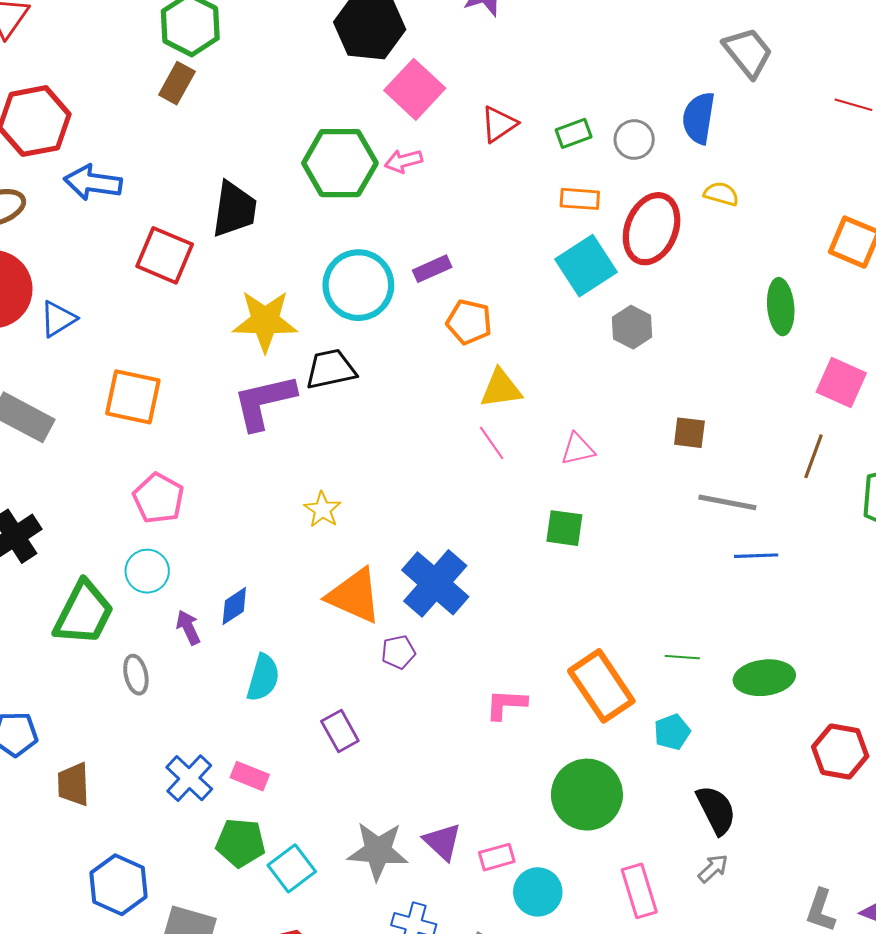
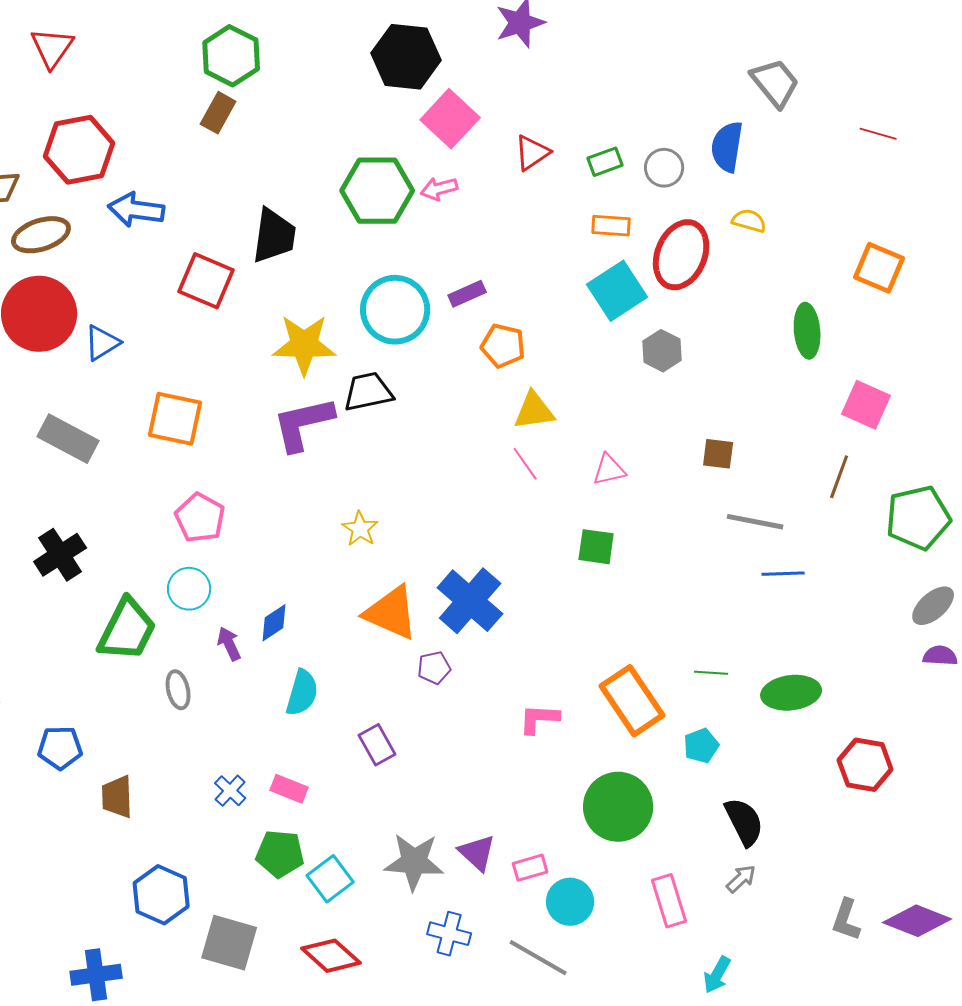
blue cross: (189, 778) -> (230, 791), size x0.7

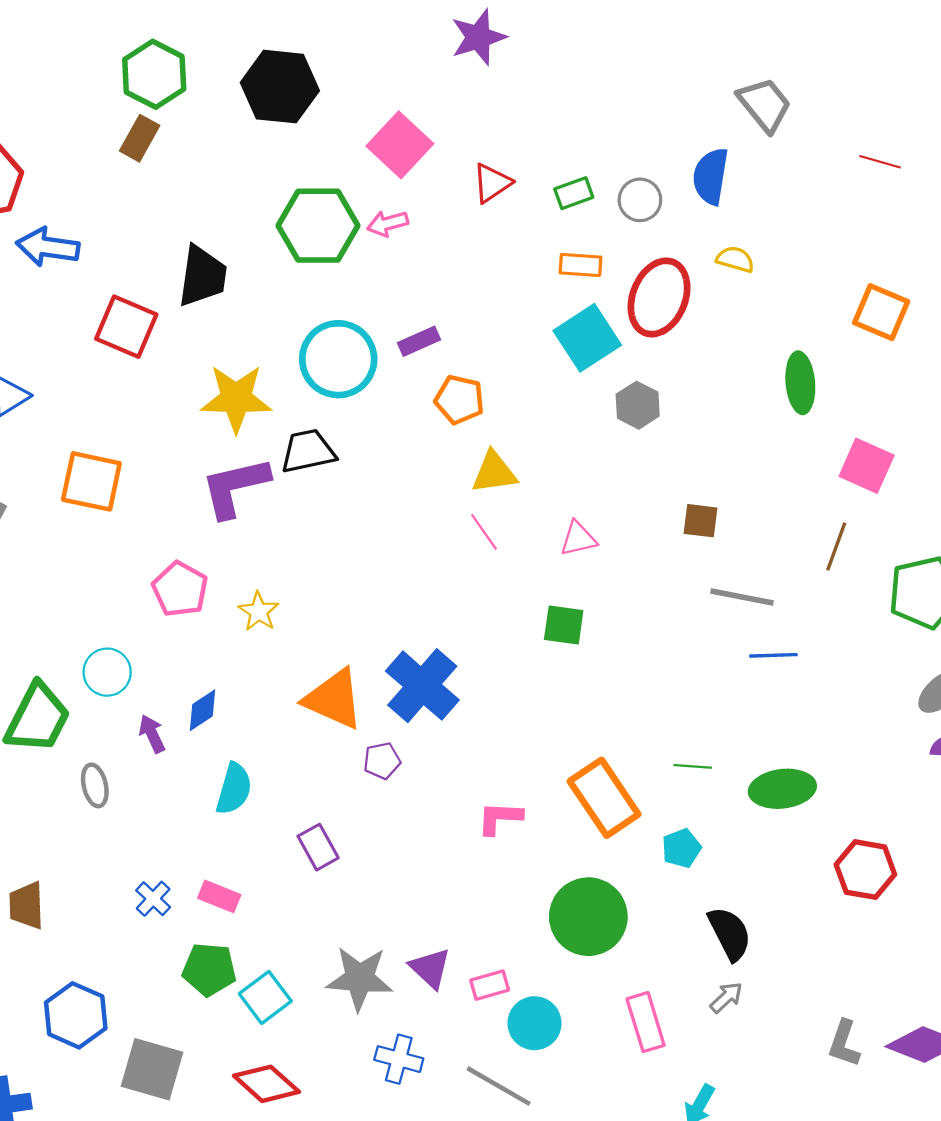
black hexagon: (406, 57) -> (280, 87), moved
pink pentagon: (200, 518) -> (180, 589), moved
yellow star: (360, 529) -> (259, 612), moved

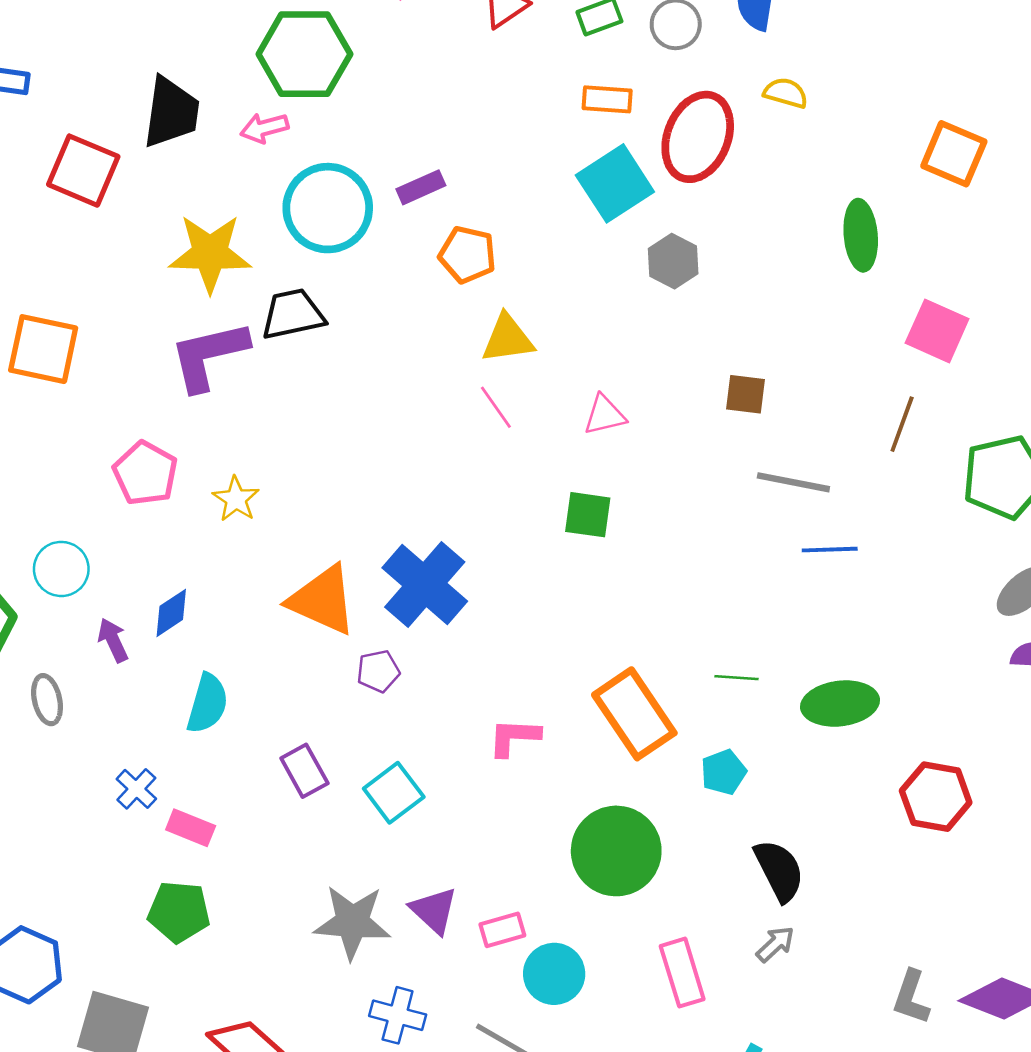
pink arrow: (388, 223) -> (264, 128), moved
blue cross: (153, 899) -> (136, 789), moved
cyan square: (265, 997) -> (394, 793), moved

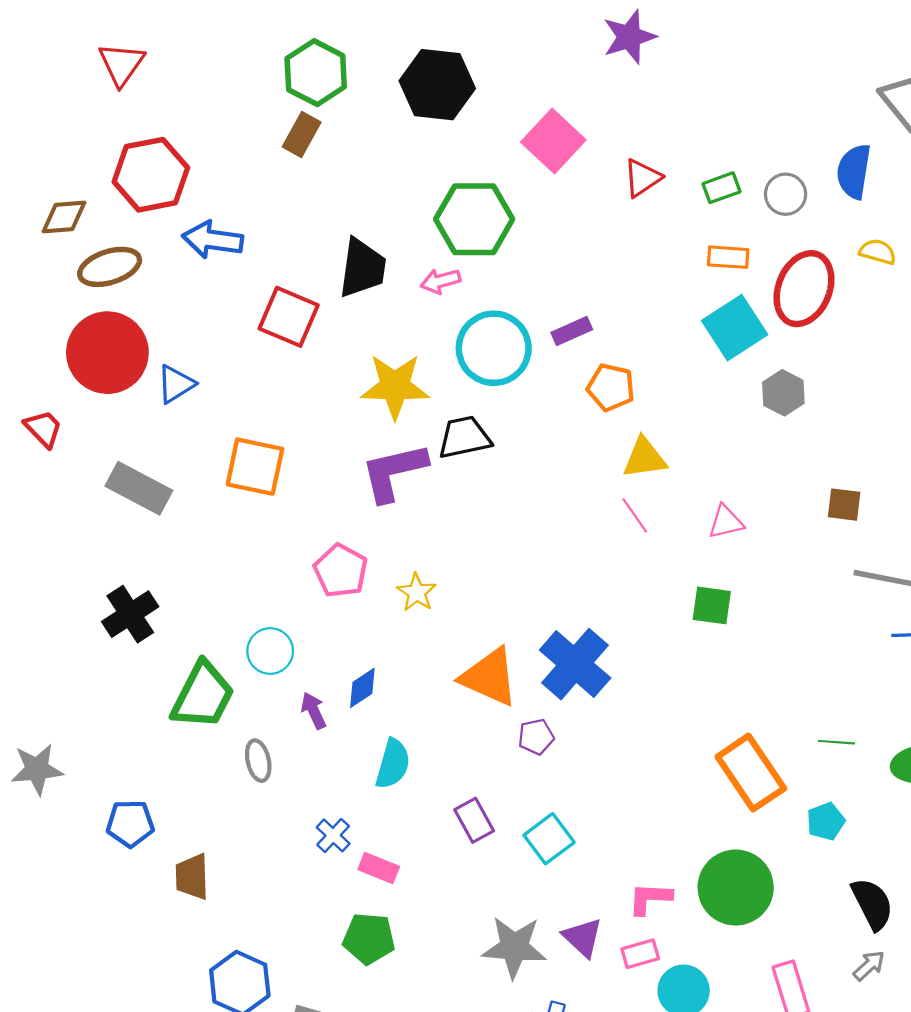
pink L-shape: (514, 737) -> (650, 898), moved

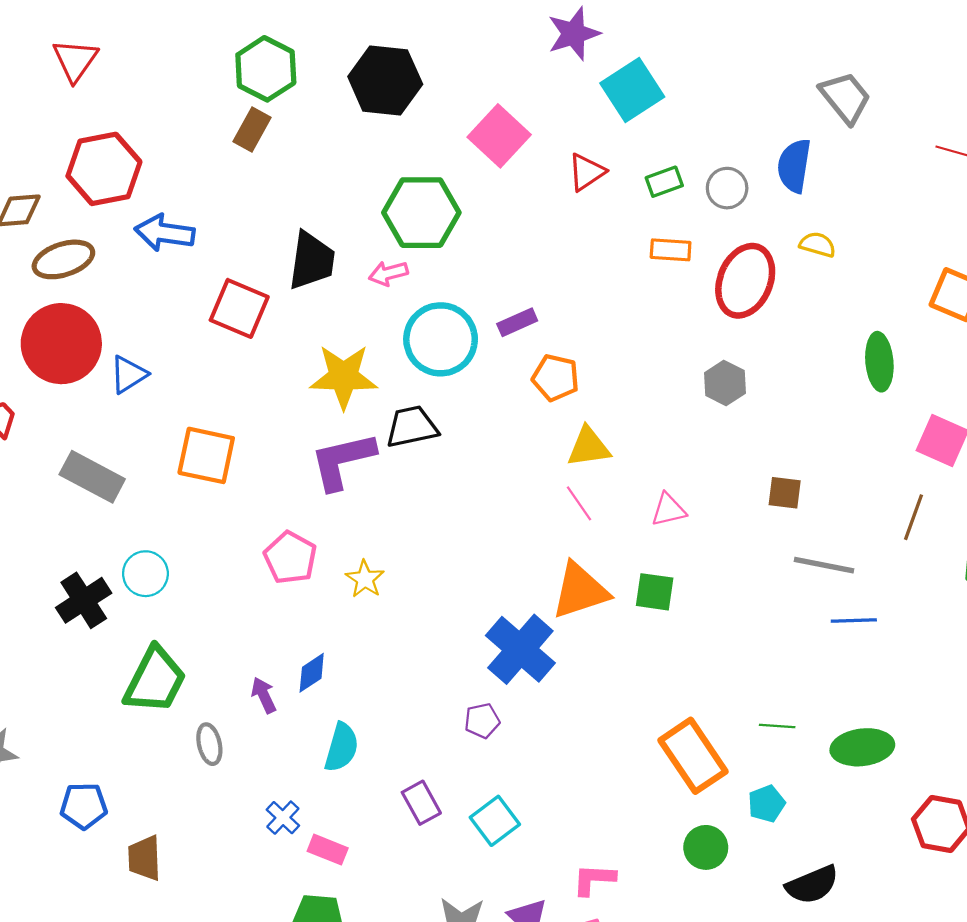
cyan square: (735, 328) -> (632, 90), moved
cyan circle: (270, 651) -> (145, 574), moved
orange triangle: (489, 677) -> (580, 591), moved, turned -42
green circle: (736, 888) -> (706, 847), moved, size x0.6
black semicircle: (872, 904) -> (812, 885), turned 94

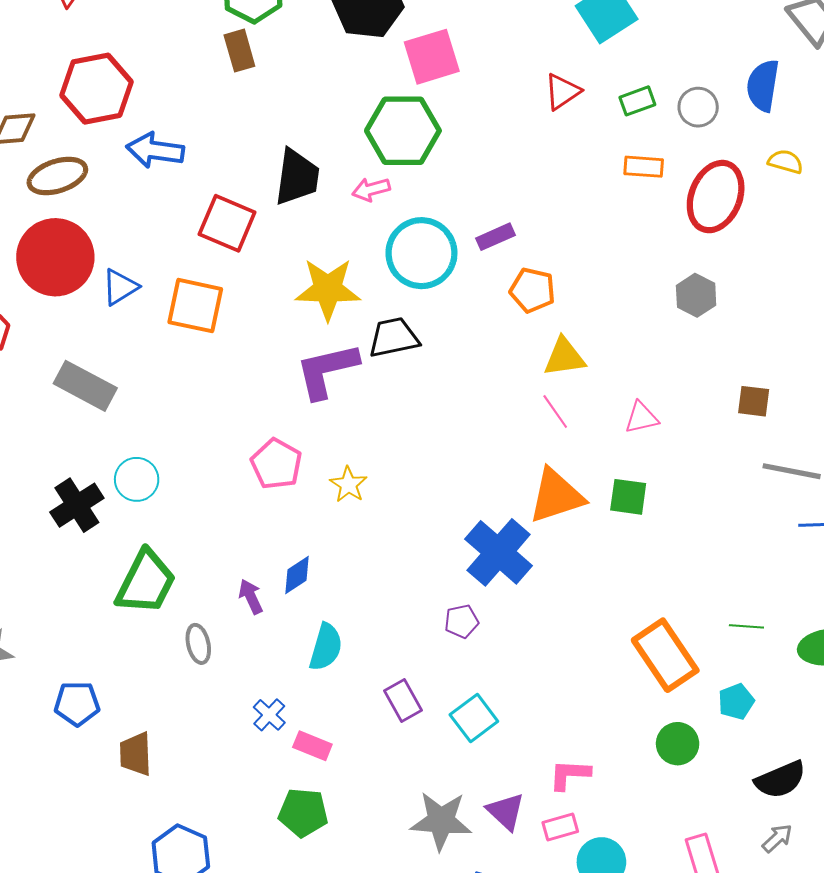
brown rectangle: (252, 129) -> (239, 51), turned -45
pink square: (499, 136) -> (432, 57), moved, turned 30
orange square: (206, 455) -> (195, 306), moved

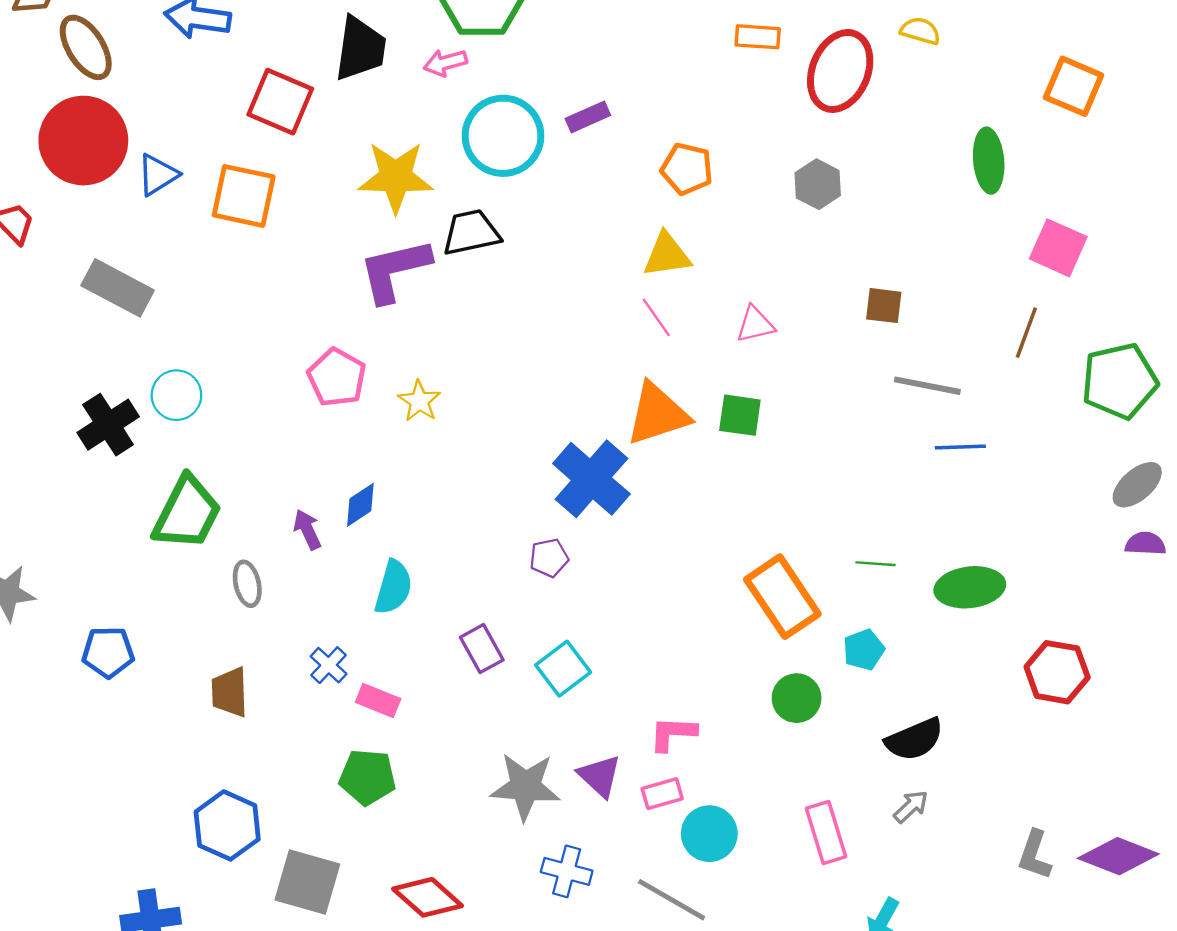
brown ellipse: (57, 176) -> (86, 47), turned 76
orange pentagon: (533, 290) -> (687, 169), moved
brown trapezoid: (136, 754) -> (230, 692), moved

